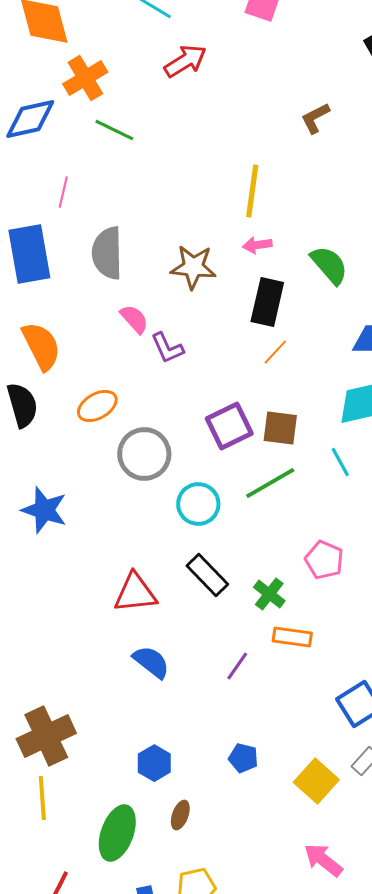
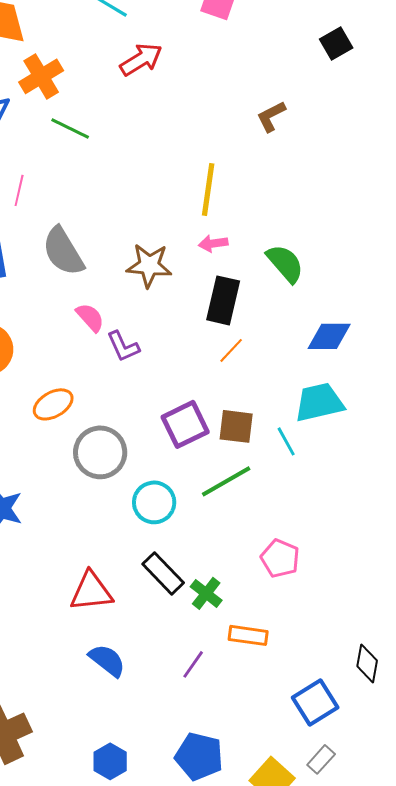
gray semicircle: (107, 253) -> (63, 251), turned -30
cyan line: (340, 462) -> (286, 441), moved
green cross: (269, 594) -> (206, 593), moved
blue pentagon: (243, 758) -> (199, 756), size x1.6

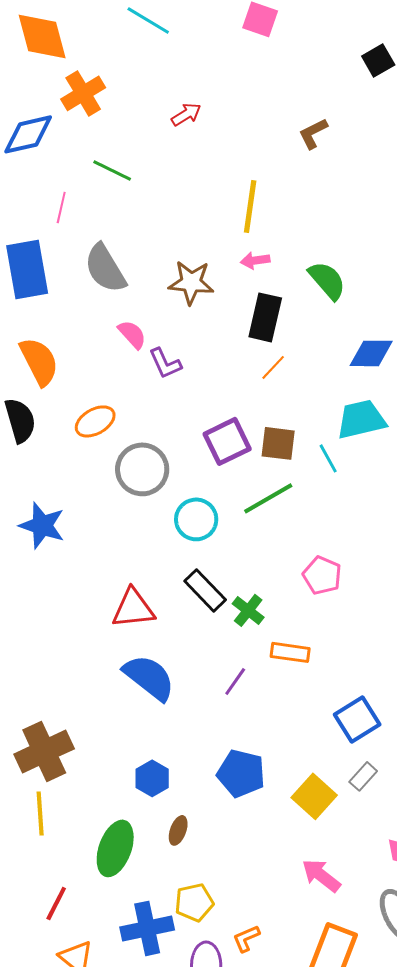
red arrow: (141, 59) -> (186, 114), moved, size x0.7
green line: (70, 128) -> (112, 170), moved
blue semicircle: (107, 660) -> (149, 677), size x1.4

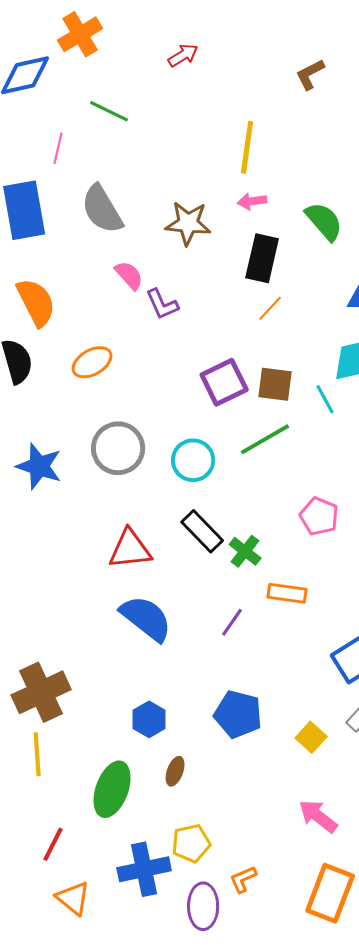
gray circle: (142, 469) -> (118, 448), moved
yellow square: (314, 796) -> (311, 737), size x0.7

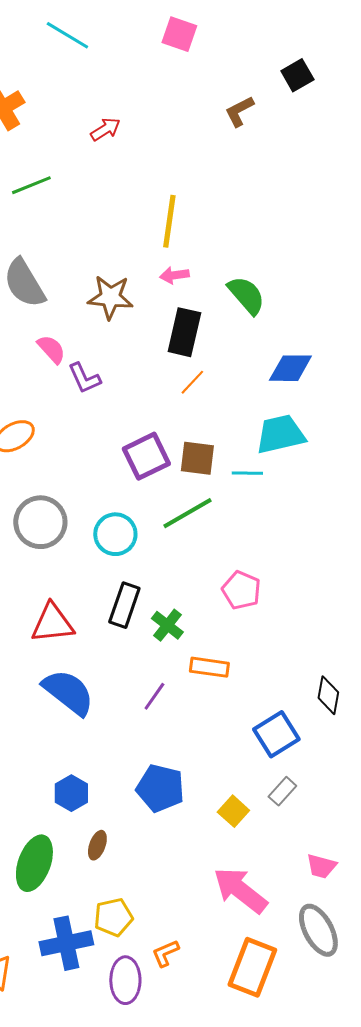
brown L-shape: (310, 74) -> (239, 111), moved
green line: (109, 111) -> (31, 185), turned -48
cyan line: (325, 399) -> (247, 473), turned -60
black rectangle: (202, 531) -> (124, 605), turned 63
pink arrow: (318, 816) -> (240, 890), size x1.4

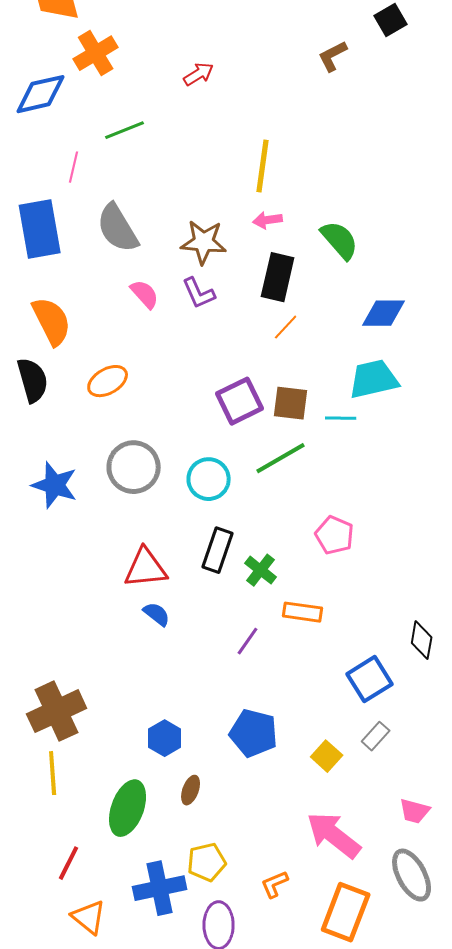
purple L-shape: (84, 378) -> (199, 293), moved
blue semicircle: (68, 692) -> (157, 614), moved, size x0.5
orange L-shape: (165, 953) -> (275, 884), moved

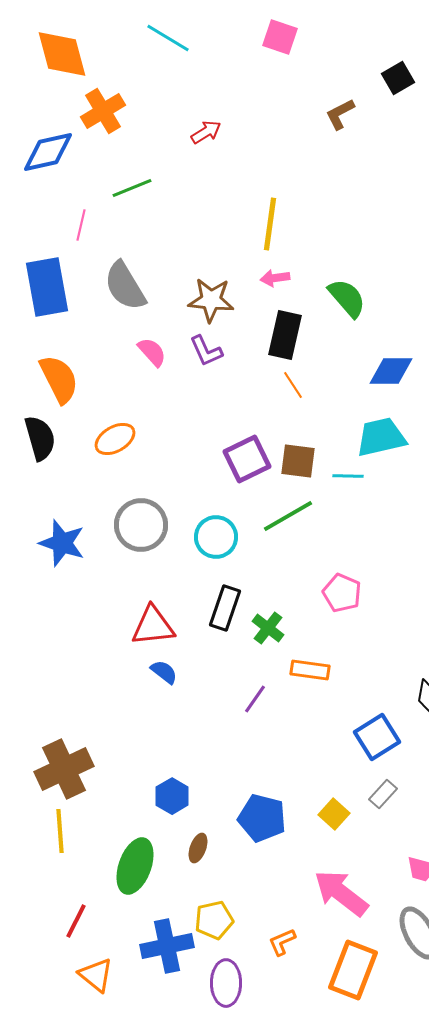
orange line: (286, 327) -> (293, 385), turned -76
blue pentagon: (254, 733) -> (262, 818), moved

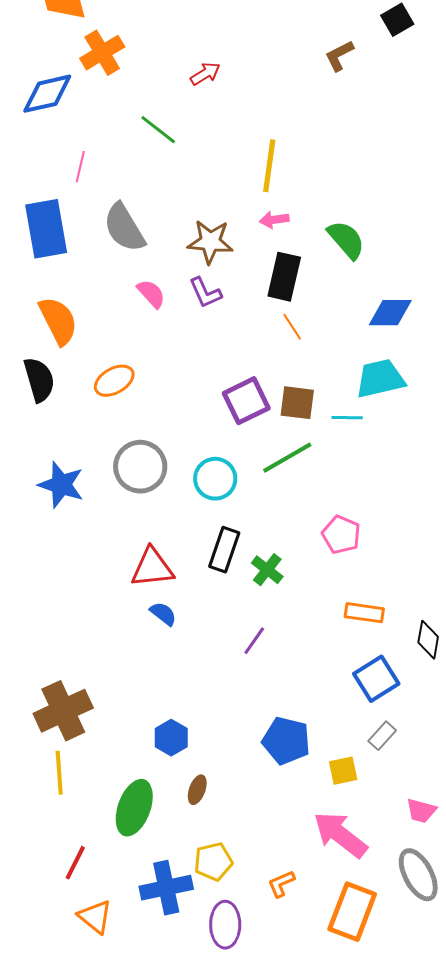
green line: (132, 188) -> (158, 130), moved, turned 60
orange rectangle: (310, 670) -> (364, 613), moved
yellow square: (334, 814) -> (343, 771), moved, turned 36
blue pentagon: (262, 818) -> (286, 741), moved

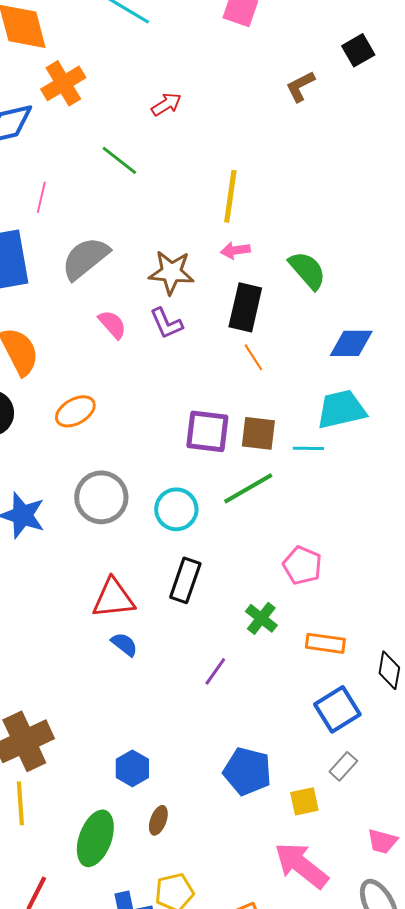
gray semicircle: (124, 228) -> (85, 258), turned 82
purple square: (246, 401) -> (207, 431), turned 33
green cross: (267, 570) -> (261, 618), moved

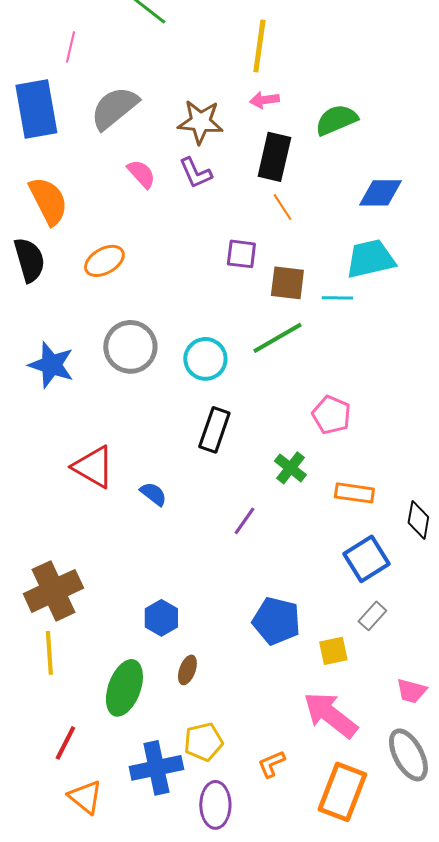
green semicircle: (307, 270) -> (336, 120), turned -72
purple square: (207, 431) -> (241, 254), moved, size x0.7
red triangle: (113, 598) -> (93, 467), moved, turned 36

